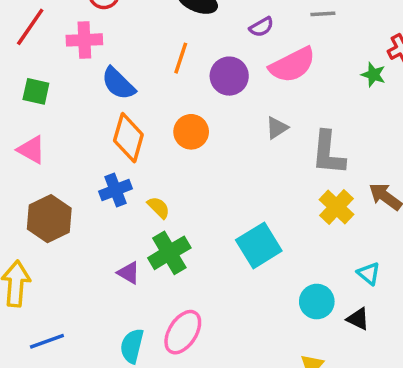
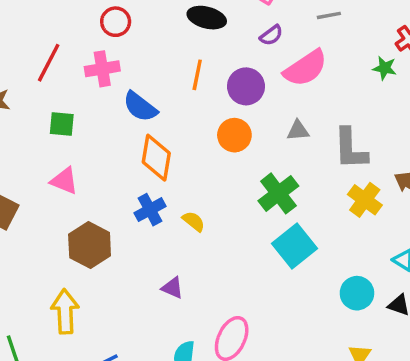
gray triangle: (277, 128) -> (298, 131), turned 35
orange circle: (191, 132) -> (234, 135), moved
green cross: (169, 253) -> (278, 193), moved

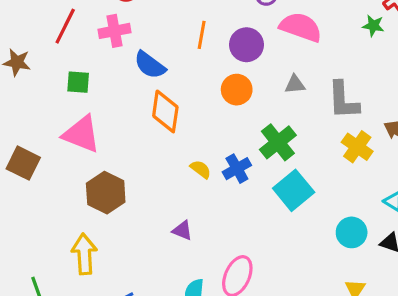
pink semicircle: (305, 68) -> (301, 27), turned -126
pink triangle: (64, 181) -> (81, 134), size x1.5
blue cross: (150, 210) -> (237, 169), moved

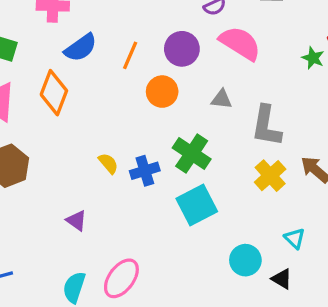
orange line: (202, 35) -> (130, 55), moved
blue semicircle: (150, 65) -> (81, 48), turned -84
orange diamond: (165, 111) -> (54, 93), moved
green cross: (278, 142) -> (192, 153), turned -30

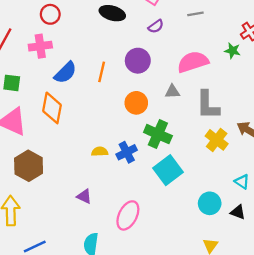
pink semicircle: (240, 43) -> (193, 62), moved, turned -40
orange circle: (162, 92) -> (136, 103), moved
yellow semicircle: (108, 163) -> (100, 152), turned -42
pink ellipse: (121, 278) -> (128, 215), moved

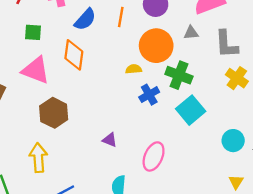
orange circle: (136, 103) -> (156, 46), size x1.5
yellow semicircle: (100, 152) -> (134, 69), moved

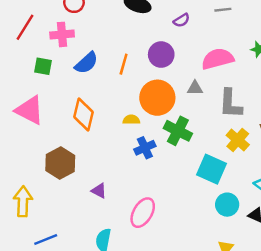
green square: (33, 32) -> (43, 66), moved
orange diamond: (74, 55) -> (83, 114), moved
cyan square: (191, 110) -> (211, 169), moved, turned -32
brown hexagon: (54, 113) -> (60, 163), moved

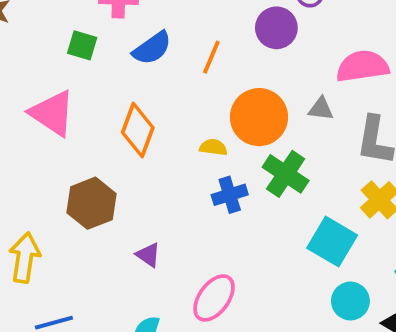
purple circle: (161, 55) -> (276, 28), moved

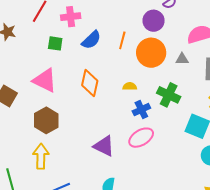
orange circle: (259, 117) -> (151, 53), moved
brown hexagon: (92, 203) -> (46, 120), moved
purple triangle: (148, 255) -> (104, 146), size x1.6
pink ellipse: (214, 298) -> (141, 138), moved, turned 30

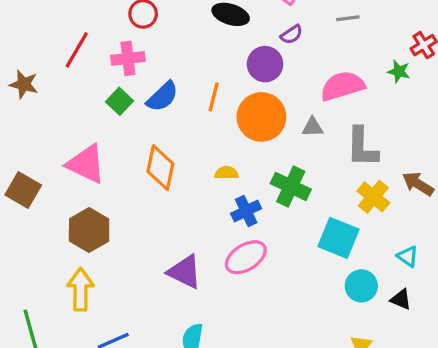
green square: (55, 43) -> (119, 101), moved, turned 35

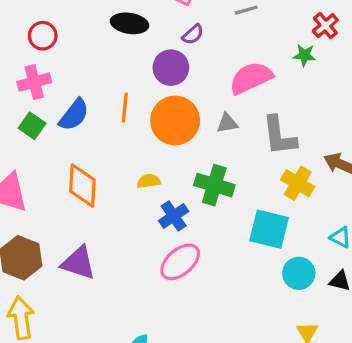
purple triangle: (185, 272) -> (78, 263), moved

